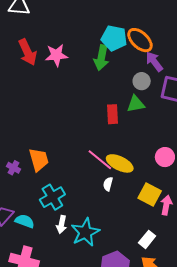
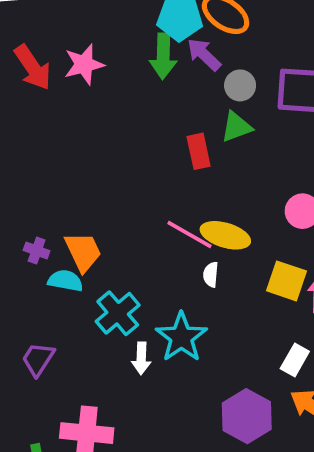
purple arrow: (154, 62) -> (204, 54), moved
purple cross: (13, 168) -> (37, 251), moved
cyan semicircle: (25, 221) -> (65, 281), moved
cyan star: (85, 232) -> (181, 337), moved

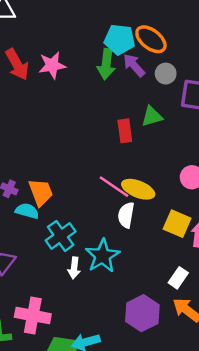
gray circle: (240, 85) -> (166, 74), moved
white semicircle: (211, 275) -> (126, 215), size x1.5

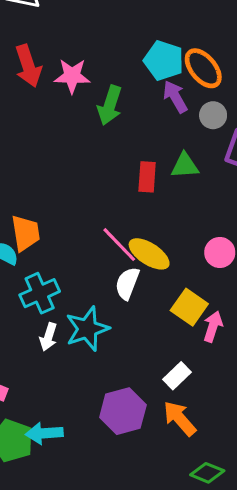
green arrow: (106, 64) -> (110, 105), moved

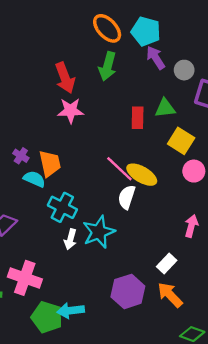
red arrow: (28, 66) -> (65, 78), moved
orange ellipse: (203, 68) -> (107, 28), moved
pink star: (72, 76) -> (71, 111), moved
cyan cross: (40, 293) -> (62, 207), turned -36
yellow square: (189, 307) -> (181, 141), moved

